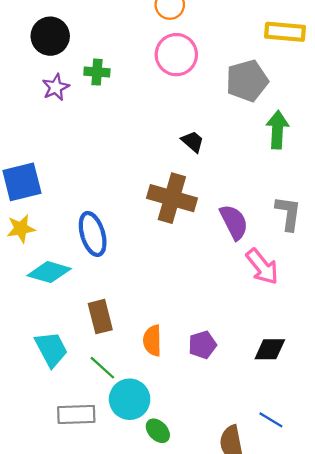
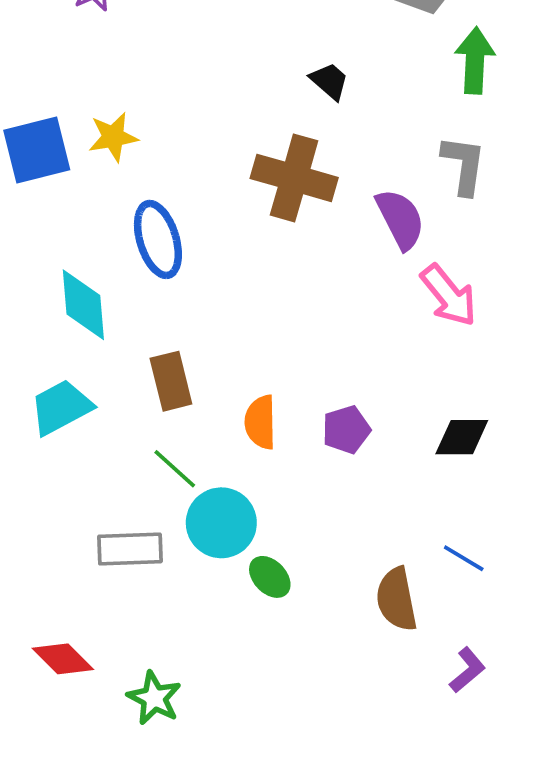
gray L-shape: (288, 213) -> (464, 165), moved
yellow star: (21, 229) -> (113, 137), moved
cyan diamond: (49, 272) -> (83, 305), turned 69
cyan trapezoid: (51, 349) -> (61, 407), moved, turned -90

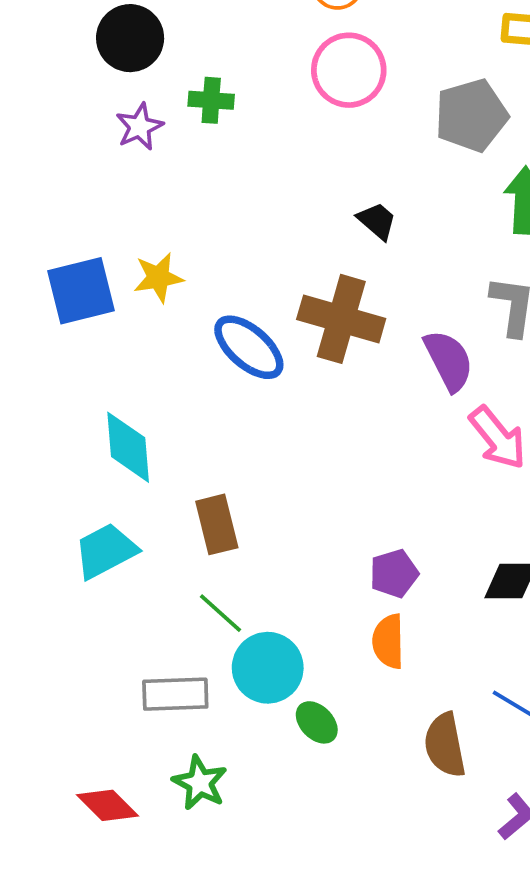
blue ellipse: (158, 239) -> (249, 347), moved, turned -32
orange semicircle: (260, 422) -> (388, 641), moved
green star: (154, 698) -> (200, 783), moved

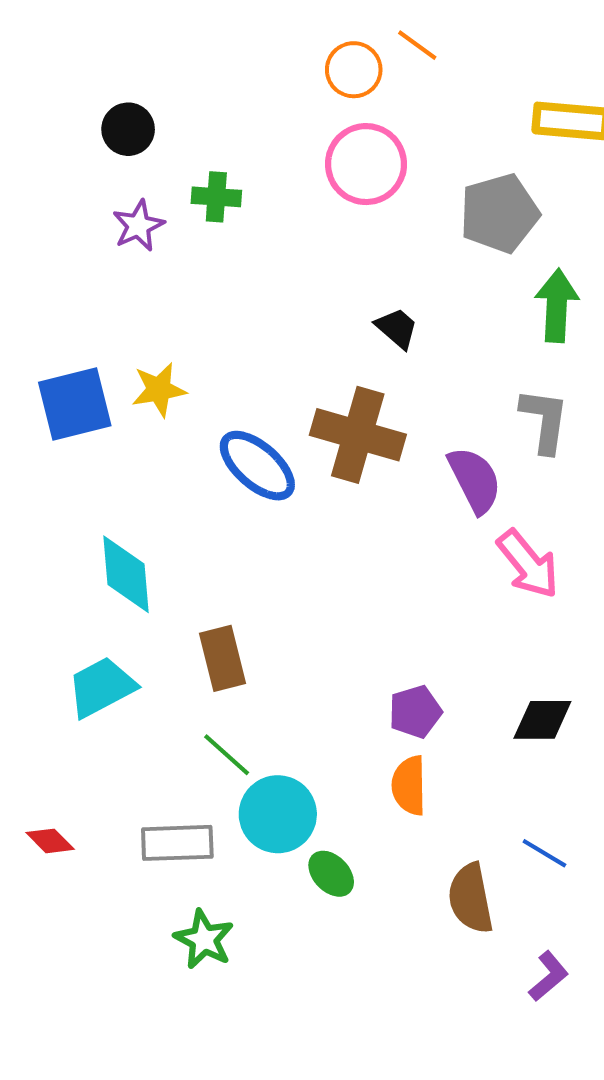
black circle: (130, 38) -> (128, 129), size x0.7
red diamond: (107, 805) -> (50, 841), moved, size x0.7

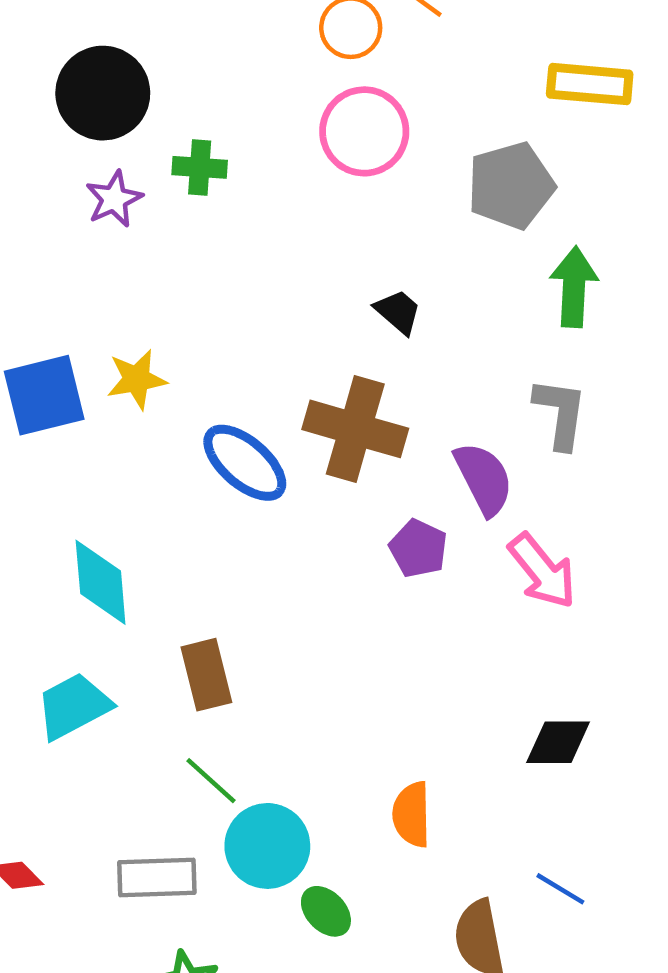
black circle: (128, 129) -> (103, 93), size x1.6
purple pentagon: (415, 712) -> (418, 548), moved, turned -30

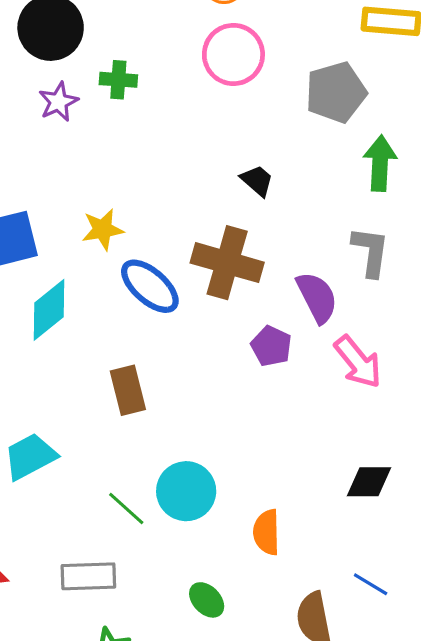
yellow star: (137, 379) -> (103, 229), moved
cyan diamond: (101, 582) -> (49, 310), moved, turned 56
brown rectangle: (206, 675) -> (128, 390), moved
cyan circle: (267, 846) -> (186, 491), moved

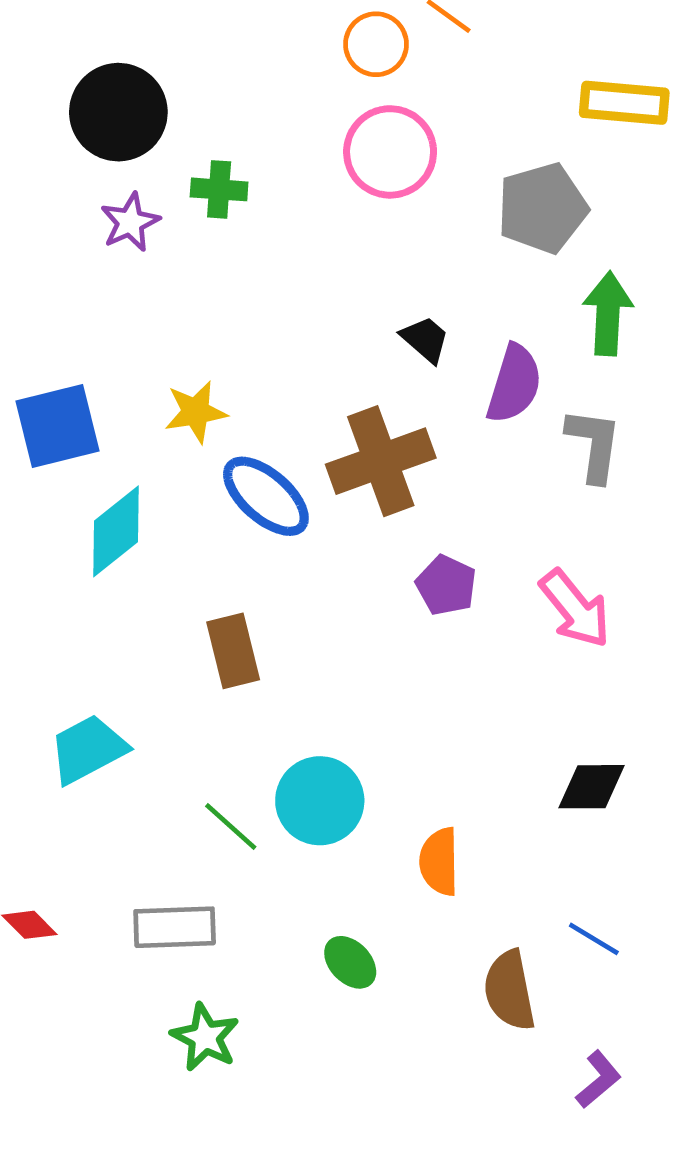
brown cross: (227, 263) -> (381, 461), turned -36
purple semicircle: (317, 297) -> (514, 384), moved, turned 44

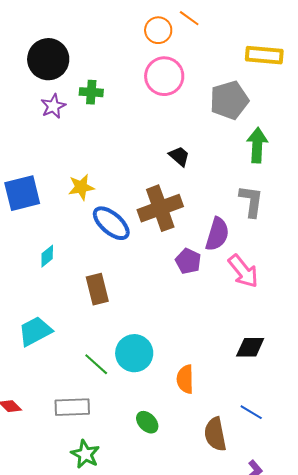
purple semicircle: (514, 384) -> (217, 234), moved
cyan diamond: (116, 531) -> (47, 256), moved, size x0.6

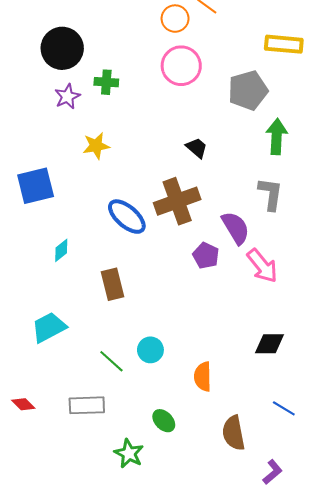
yellow star: (81, 187) -> (96, 146), moved
purple semicircle: (217, 234) -> (236, 228), turned -48
cyan circle: (134, 353) -> (150, 350), size x0.7
blue line: (251, 412) -> (284, 408), moved
green star: (85, 454) -> (129, 454), moved

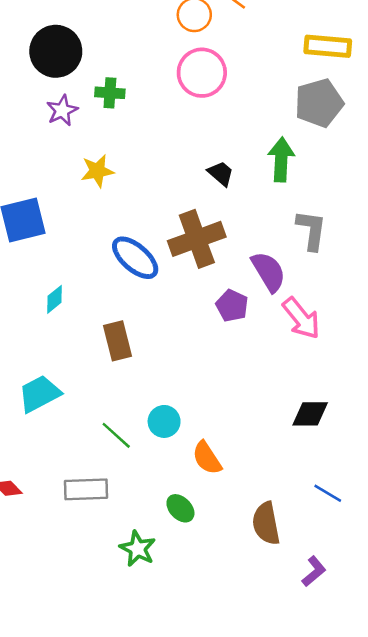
gray pentagon: (248, 90) -> (319, 103), moved
green arrow: (277, 137) -> (281, 160), moved
orange semicircle: (203, 377) -> (207, 458), moved, turned -32

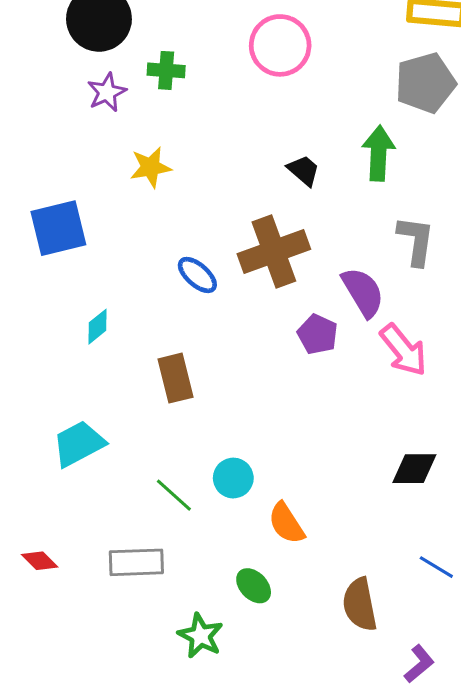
blue ellipse: (135, 258) -> (197, 275), size x0.7

